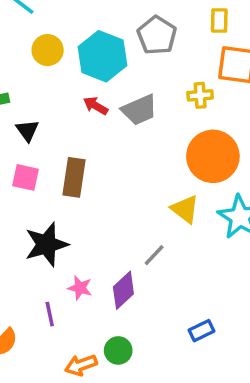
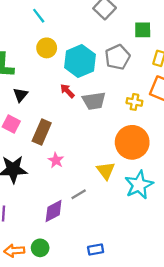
pink star: (80, 288) -> (56, 160), moved

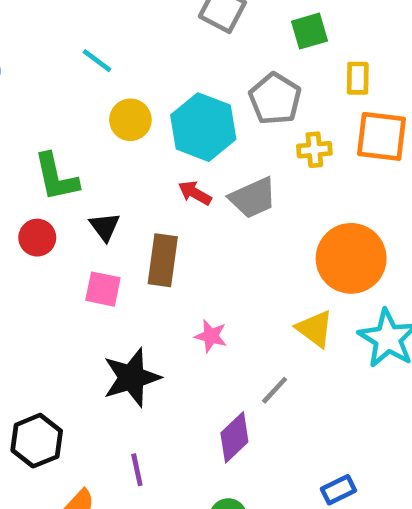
yellow cross: (134, 102) -> (314, 150), moved
brown rectangle: (42, 132) -> (163, 260), moved

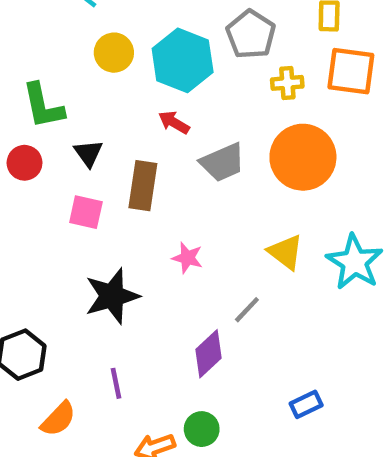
gray trapezoid: (253, 198) -> (223, 162), moved
orange circle: (351, 258) -> (303, 157), moved

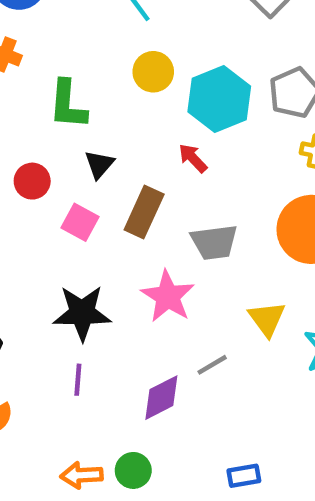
gray trapezoid: (223, 162) -> (214, 242), moved
red circle: (25, 163) -> (32, 181), moved
pink star: (187, 258) -> (168, 296), size x1.6
purple line: (116, 383) -> (78, 380), moved

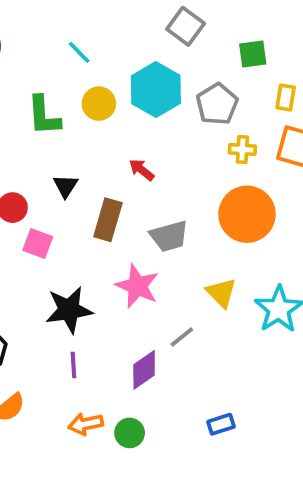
cyan hexagon: (219, 99) -> (156, 90), moved
green L-shape: (68, 105) -> (44, 116), moved
pink square: (80, 222) -> (38, 243), moved
orange arrow: (82, 475) -> (86, 424), moved

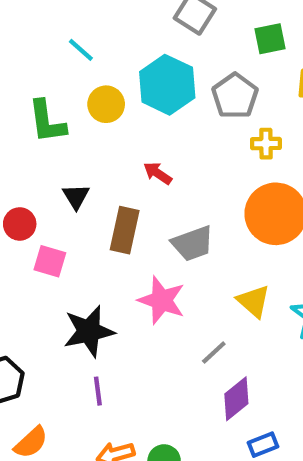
purple diamond: (144, 370) -> (236, 399), moved

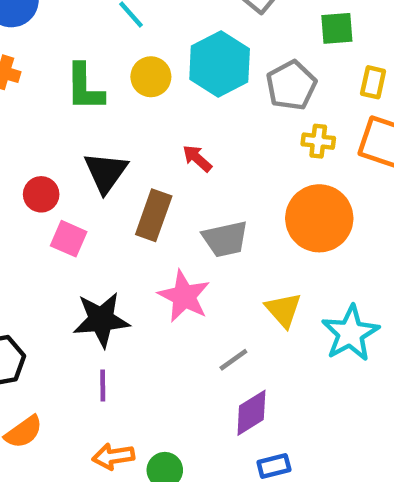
black triangle: (76, 196) -> (106, 172), size x1.5

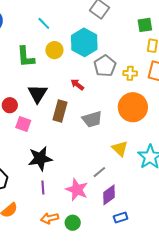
green square: (337, 28) -> (145, 25), moved
gray pentagon: (291, 85) -> (105, 66), moved
pink star: (184, 296) -> (77, 190), moved

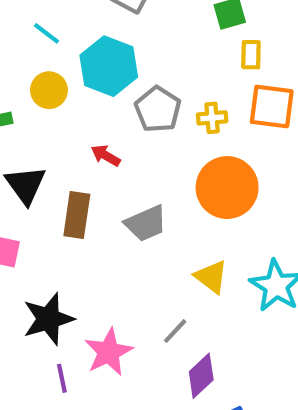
cyan line: (44, 23) -> (47, 33), moved
pink star: (77, 190) -> (109, 352), moved, turned 30

